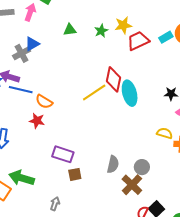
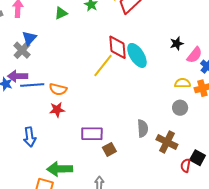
gray circle: (142, 167) -> (180, 108), moved

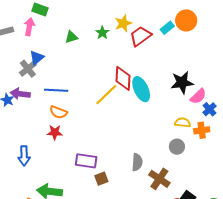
black star: (177, 44) -> (182, 83), size x1.6
blue line: (32, 85) -> (56, 90), moved

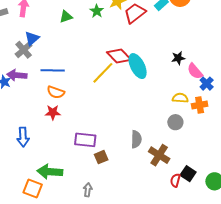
red diamond: (123, 78) -> (119, 56), turned -45
black star: (182, 83) -> (178, 58), size x0.6
pink semicircle: (198, 96) -> (195, 71), turned 96

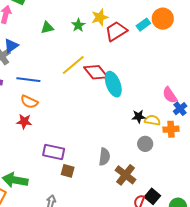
black star: (178, 58) -> (139, 116), moved
yellow line: (103, 73) -> (73, 65), moved
brown square: (101, 157) -> (68, 171), turned 32

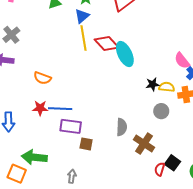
blue triangle: (11, 46) -> (82, 16), moved
yellow line: (73, 65) -> (83, 38), turned -55
blue line: (28, 80) -> (60, 109), moved
red star: (24, 121) -> (40, 108), moved

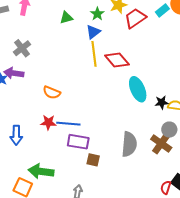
cyan ellipse: (125, 54) -> (138, 89), moved
gray semicircle: (122, 127) -> (129, 144), size x1.4
brown cross: (144, 144) -> (161, 143), moved

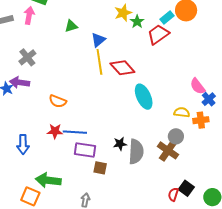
green star: (97, 14) -> (137, 22), moved
red trapezoid: (135, 18) -> (158, 34), moved
black star: (162, 102) -> (120, 144), moved

